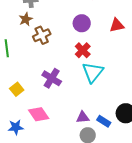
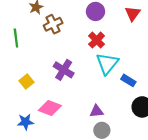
red triangle: (117, 25) -> (133, 14), turned -42
pink diamond: (39, 114) -> (50, 108), turned -35
blue rectangle: (104, 121) -> (128, 80), moved

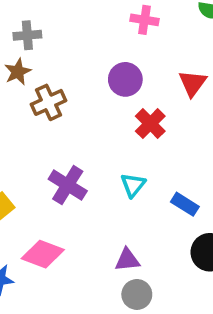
red cross: (97, 40) -> (150, 124), moved
cyan triangle: (107, 63) -> (133, 185), moved, size x0.6

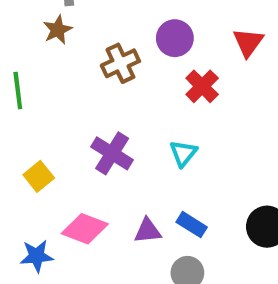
brown cross: (48, 102) -> (120, 63), moved
blue rectangle: (185, 204) -> (192, 225), moved
purple triangle: (127, 260) -> (148, 231), moved

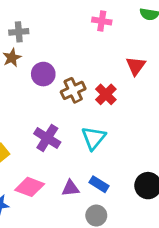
purple circle: (175, 38) -> (43, 74), moved
brown cross: (120, 63) -> (73, 90), moved
cyan triangle: (183, 153) -> (94, 138), size x1.4

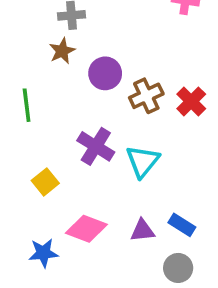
purple cross: (47, 138) -> (96, 146), moved
cyan triangle: (94, 138) -> (143, 161), moved

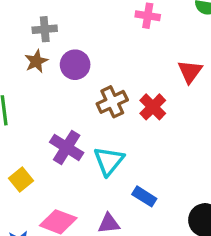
purple circle: (105, 73) -> (75, 65), moved
blue rectangle: (182, 225) -> (144, 196), moved

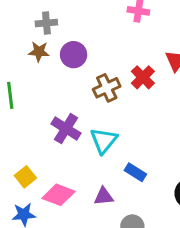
brown star: (36, 61) -> (39, 52), turned 30
red cross: (153, 107) -> (143, 77), moved
yellow square: (21, 180) -> (25, 177), moved

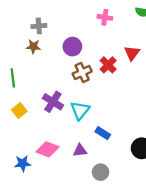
purple circle: (74, 55) -> (72, 47), moved
yellow square: (25, 177) -> (19, 110), moved

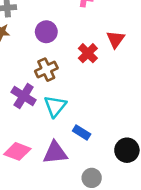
brown cross: (82, 73) -> (46, 70), moved
purple triangle: (80, 150) -> (55, 153), size x1.5
gray circle: (101, 172) -> (92, 178), moved

